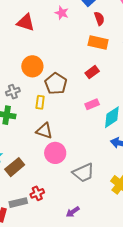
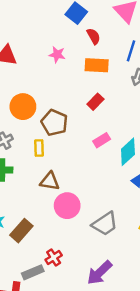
pink star: (62, 13) -> (57, 55), moved
purple arrow: (73, 212) -> (100, 273), size x1.6

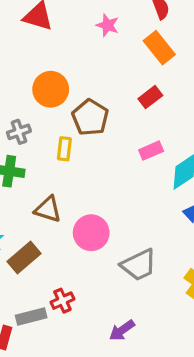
orange rectangle: (97, 65) -> (159, 48), turned 40
brown triangle: (50, 181) -> (48, 209), moved
purple arrow: (100, 273) -> (122, 330), size x0.7

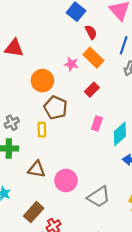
pink star: (108, 25) -> (71, 64), moved
orange circle: (51, 89) -> (42, 81), moved
pink rectangle: (151, 151) -> (97, 123), turned -40
brown rectangle: (24, 258) -> (34, 212), moved

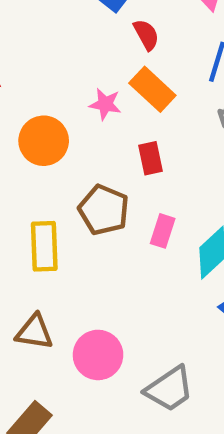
red rectangle: (92, 90) -> (150, 158), turned -56
brown pentagon: (56, 108) -> (104, 210), moved
yellow rectangle: (42, 130) -> (44, 246), size x1.5

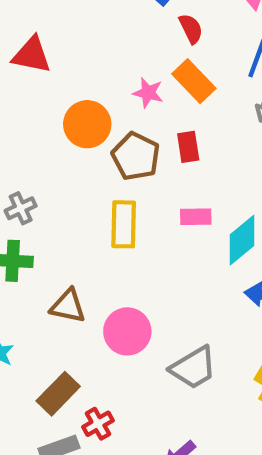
brown pentagon: (104, 210) -> (136, 156), moved
pink rectangle: (163, 231) -> (196, 217), turned 68
yellow rectangle: (44, 246) -> (124, 224), moved

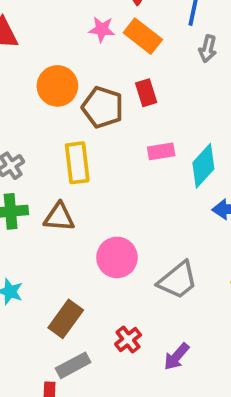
pink star: (148, 93) -> (102, 29), moved
yellow rectangle: (124, 224) -> (77, 163), moved
brown triangle: (68, 306) -> (59, 217), moved
red cross: (98, 424) -> (128, 339), moved

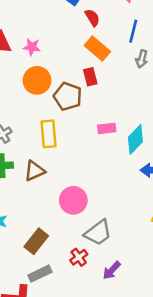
pink star: (102, 29) -> (32, 47), moved
red rectangle: (146, 93) -> (90, 77), moved
brown triangle: (59, 217) -> (35, 171), turned -30
gray trapezoid: (178, 280) -> (98, 233), moved

